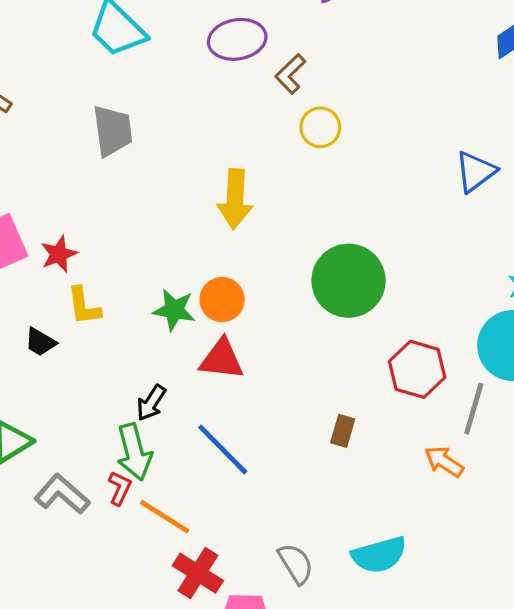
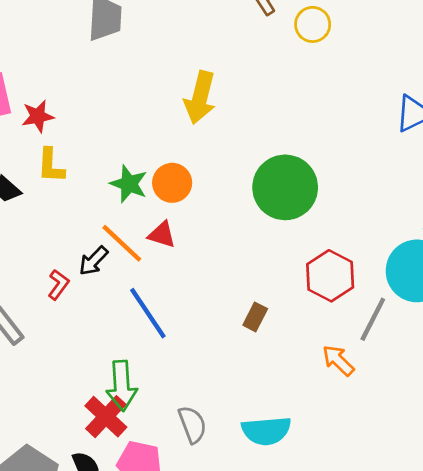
yellow circle: (320, 127) -> (313, 24), moved
red triangle: (222, 359) -> (162, 235), size x0.7
green arrow: (134, 452) -> (122, 386), moved
red L-shape: (120, 488) -> (58, 285), moved
orange line: (165, 517) -> (122, 243), moved

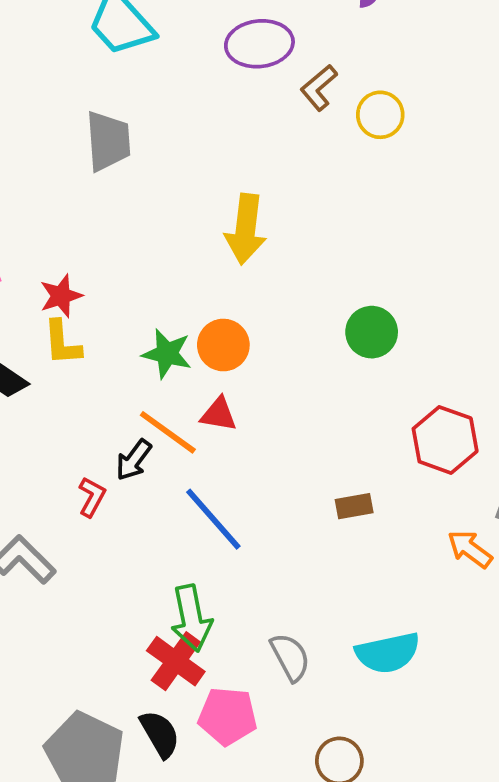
red star: (38, 116) -> (61, 296), moved
green circle: (285, 187) -> (372, 332), size x0.6
brown rectangle: (255, 317) -> (354, 506), turned 60

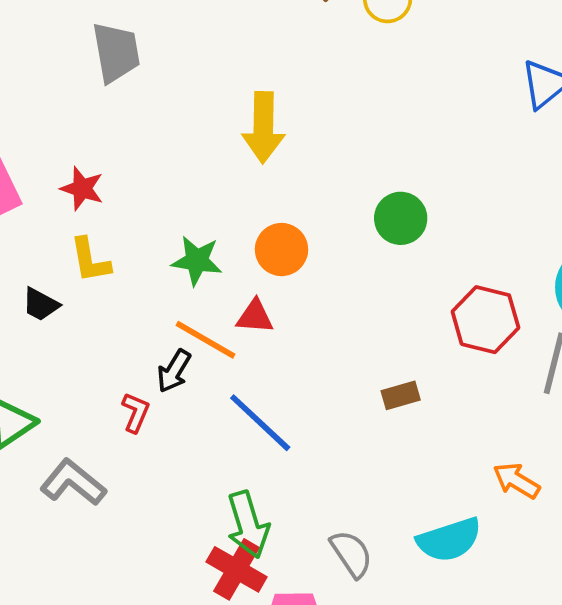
red star: (61, 296) -> (82, 189), moved, turned -30
orange circle: (223, 345) -> (282, 250), moved
orange arrow: (470, 549) -> (516, 481), moved

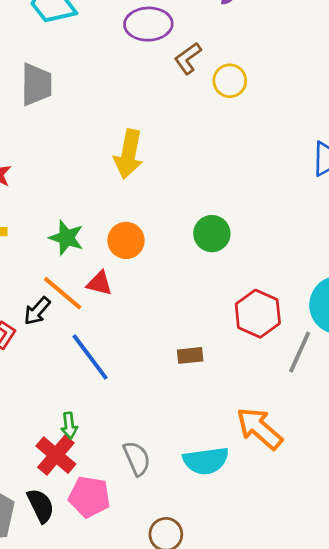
orange arrow: (516, 481) -> (259, 428), size x1.5
green arrow: (248, 525) -> (69, 426), size x0.6

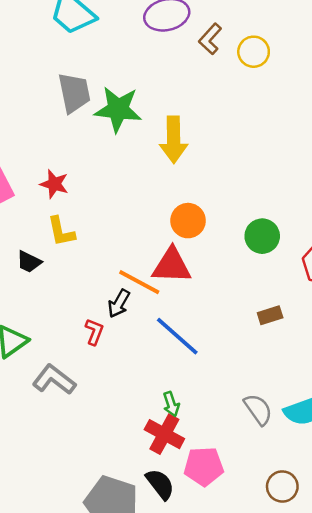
green circle: (212, 234) -> (262, 236), moved
green star: (66, 238) -> (118, 109), moved, size x1.4
red triangle: (99, 283) -> (172, 266), size x1.6
gray semicircle: (137, 458) -> (258, 409), moved

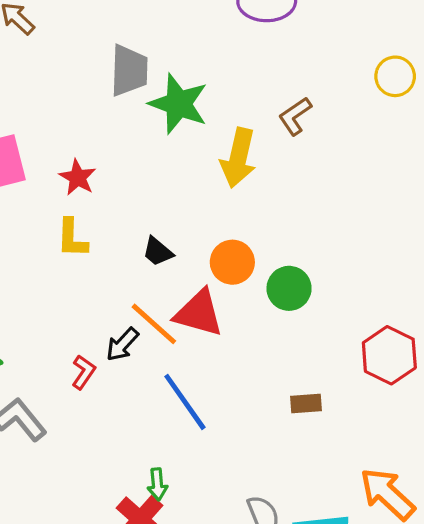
brown L-shape: (210, 39) -> (295, 116), moved
yellow circle: (254, 52) -> (395, 76), moved
green circle: (262, 236) -> (289, 288), moved
black trapezoid: (29, 262) -> (158, 252), moved

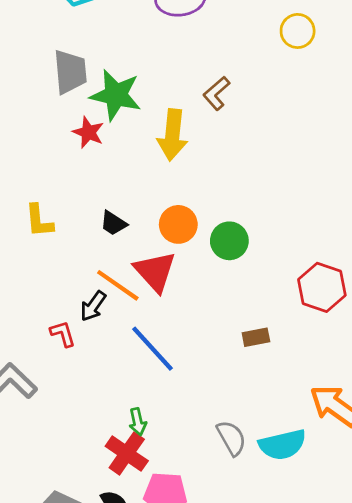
yellow circle: (395, 76) -> (298, 31), moved
red star: (78, 177) -> (88, 132), moved
red triangle: (199, 313) -> (155, 271), turned 39
red L-shape: (83, 372) -> (63, 334), turned -44

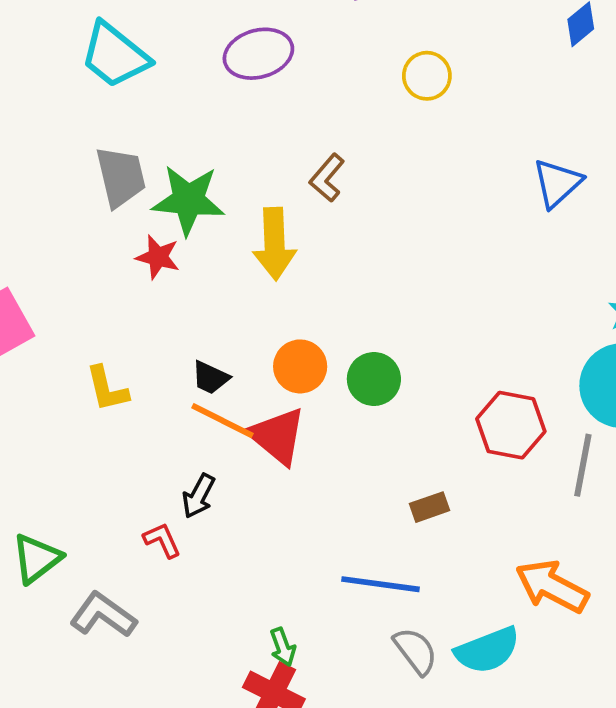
orange line: (118, 285) -> (222, 421), moved
blue line: (153, 349) -> (381, 584), moved, turned -32

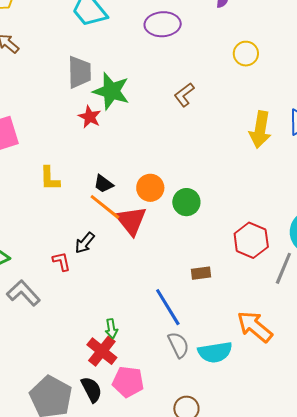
yellow arrow: (274, 244) -> (260, 130), moved
blue line: (381, 584) -> (168, 307), turned 39

